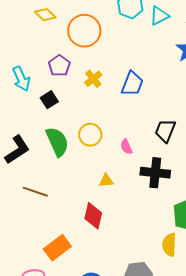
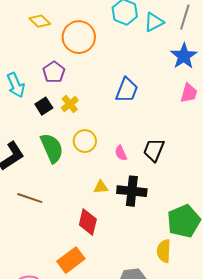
yellow cross: (93, 79) -> (70, 104), moved
black trapezoid: (165, 131) -> (154, 150), moved
black cross: (155, 173) -> (132, 191), moved
orange rectangle: (57, 248) -> (71, 260), moved

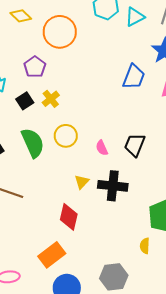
blue trapezoid: (127, 90) -> (134, 77), moved
yellow triangle: (101, 187) -> (82, 182), turned -42
yellow semicircle: (164, 251) -> (145, 246), size x0.7

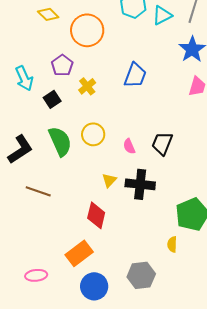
blue trapezoid: (134, 77) -> (135, 75), moved
yellow cross: (51, 99) -> (87, 86), moved

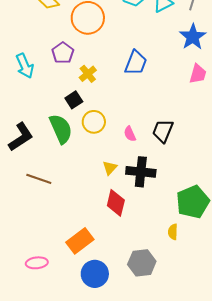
black square: (52, 99) -> (74, 100), moved
red diamond: (96, 215) -> (116, 203), moved

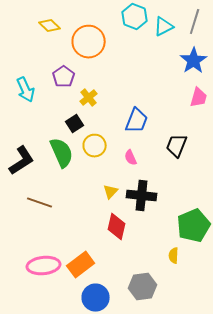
blue trapezoid: (136, 63) -> (137, 121), moved
black trapezoid: (163, 131) -> (177, 146), moved
pink ellipse: (37, 263) -> (44, 266), moved, size x1.5

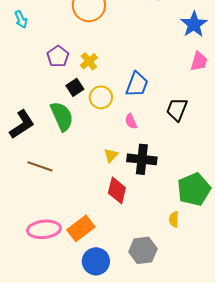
purple pentagon: (64, 77) -> (58, 56), moved
cyan arrow: (26, 90) -> (21, 19), moved, size x0.7
yellow circle: (95, 146) -> (101, 97), moved

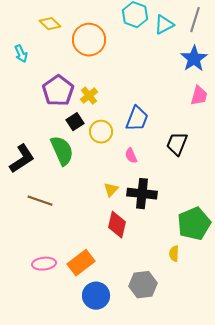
purple pentagon: (58, 56) -> (58, 91), size x1.4
pink ellipse: (44, 229) -> (44, 264), size x0.7

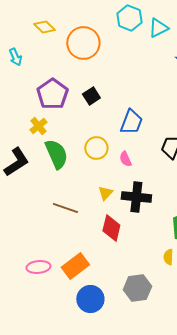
yellow cross: (89, 96) -> (38, 126), moved
black square: (75, 122) -> (91, 96), moved
yellow circle: (101, 132) -> (96, 148), moved
brown line: (40, 201) -> (65, 208), moved

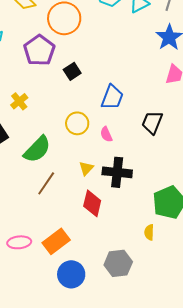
purple pentagon: (52, 94) -> (39, 50), moved
green semicircle: (56, 154) -> (37, 149), moved, turned 68
brown line: (65, 208) -> (46, 183), turned -75

